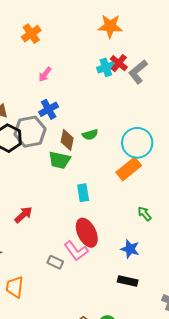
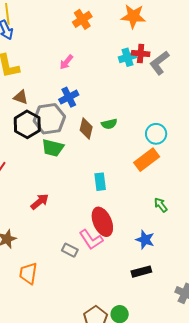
orange cross: (31, 34) -> (82, 19), moved
red cross: (119, 63) -> (141, 53), turned -36
cyan circle: (137, 143) -> (156, 134), size x0.7
green trapezoid: (59, 160) -> (53, 148), moved
black rectangle: (128, 281) -> (141, 272), turned -30

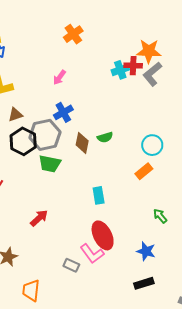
orange star: (133, 16) -> (149, 51), moved
brown triangle: (21, 97) -> (15, 115), turned -35
orange rectangle: (147, 160) -> (144, 171), size x0.7

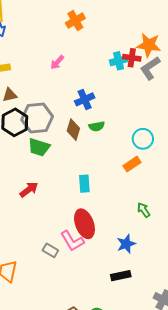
blue cross: (63, 112) -> (85, 99), moved
red arrow: (39, 218) -> (29, 190), moved
blue star: (146, 251) -> (126, 244), turned 30

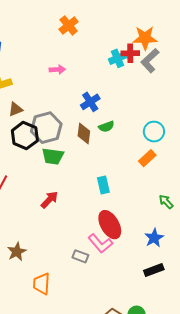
pink arrow: (57, 62) -> (57, 70), turned -126

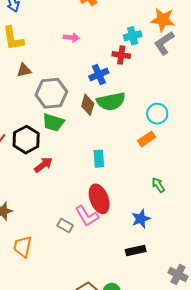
red cross: (130, 53) -> (121, 55), moved
green semicircle: (106, 127) -> (111, 101), size x1.8
black hexagon: (25, 136) -> (26, 140), moved

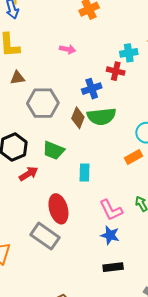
green trapezoid: (53, 122) -> (54, 150), moved
red ellipse: (99, 199) -> (58, 209), moved
pink L-shape: (87, 216) -> (111, 210), moved
blue star: (141, 219) -> (110, 235), moved, turned 30
gray rectangle: (65, 226) -> (45, 236), size x1.8

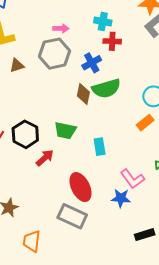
cyan cross: (129, 53) -> (103, 21), moved, turned 30
gray hexagon: (43, 103) -> (54, 54), moved
blue star: (110, 235) -> (121, 198), moved

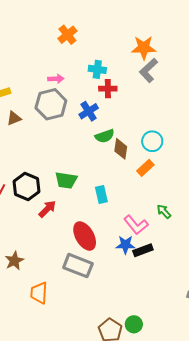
green semicircle: (106, 88) -> (105, 136), size x0.7
brown diamond: (83, 94) -> (121, 149), moved
black rectangle: (145, 235) -> (143, 250), moved

